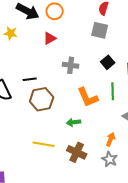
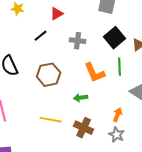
black square: (108, 62) -> (115, 38), size x1.5
black line: (30, 79) -> (41, 36), moved, turned -32

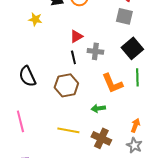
red triangle: (57, 14) -> (76, 36), moved
black line: (41, 36) -> (73, 57), moved, turned -64

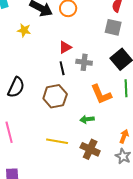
black semicircle: (27, 76) -> (16, 87), turned -130

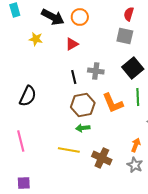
red triangle: (65, 47) -> (72, 44), moved
brown hexagon: (55, 96) -> (83, 105), moved
green arrow: (87, 119) -> (83, 128), moved

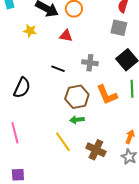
red triangle: (72, 44) -> (66, 36), turned 40
black line: (74, 77) -> (58, 69), moved, turned -56
yellow line: (69, 150) -> (63, 142), turned 45

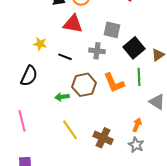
gray square: (119, 28) -> (112, 30), moved
yellow star: (30, 31) -> (40, 44), moved
red triangle: (66, 36) -> (73, 24), size x1.5
green arrow: (77, 120) -> (62, 97), moved

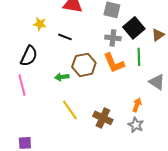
gray cross: (97, 51) -> (113, 38), moved
pink line: (22, 121) -> (22, 85), moved

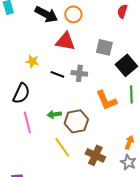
gray cross: (113, 38) -> (79, 73), moved
brown hexagon: (84, 65) -> (76, 121), moved
pink line: (22, 85) -> (27, 122), moved

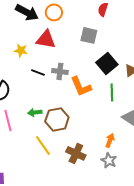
gray square: (104, 47) -> (89, 35), moved
yellow star: (32, 61) -> (21, 50), moved
orange L-shape: (106, 100) -> (81, 86), moved

